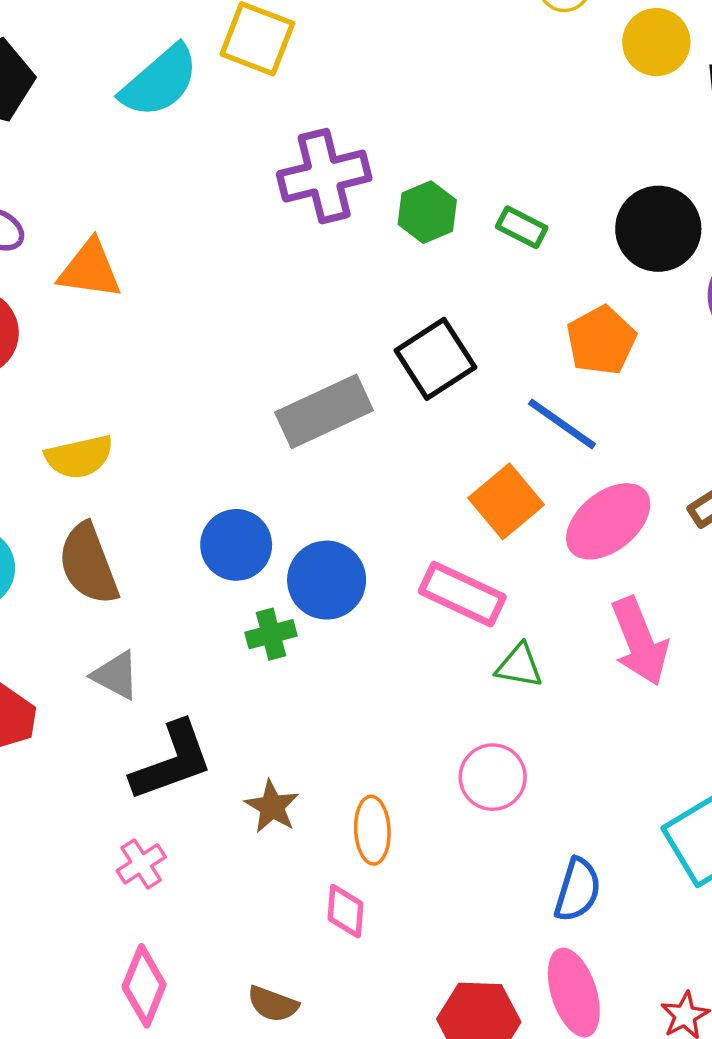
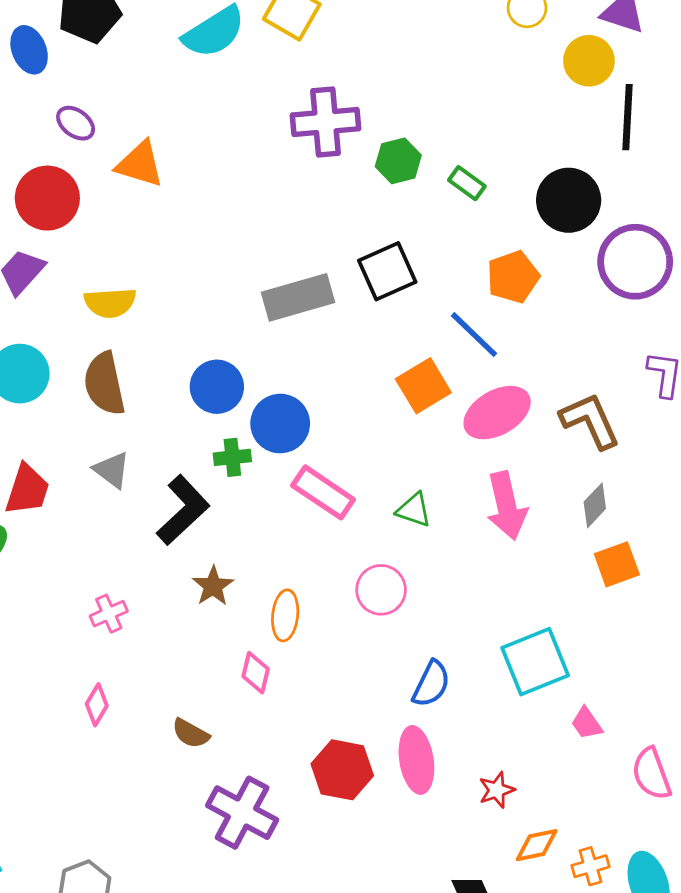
pink rectangle: (462, 594) -> (323, 492), moved
black L-shape: (172, 761) -> (183, 510), moved, turned -32
pink diamond: (144, 986) -> (97, 705), size x0.7

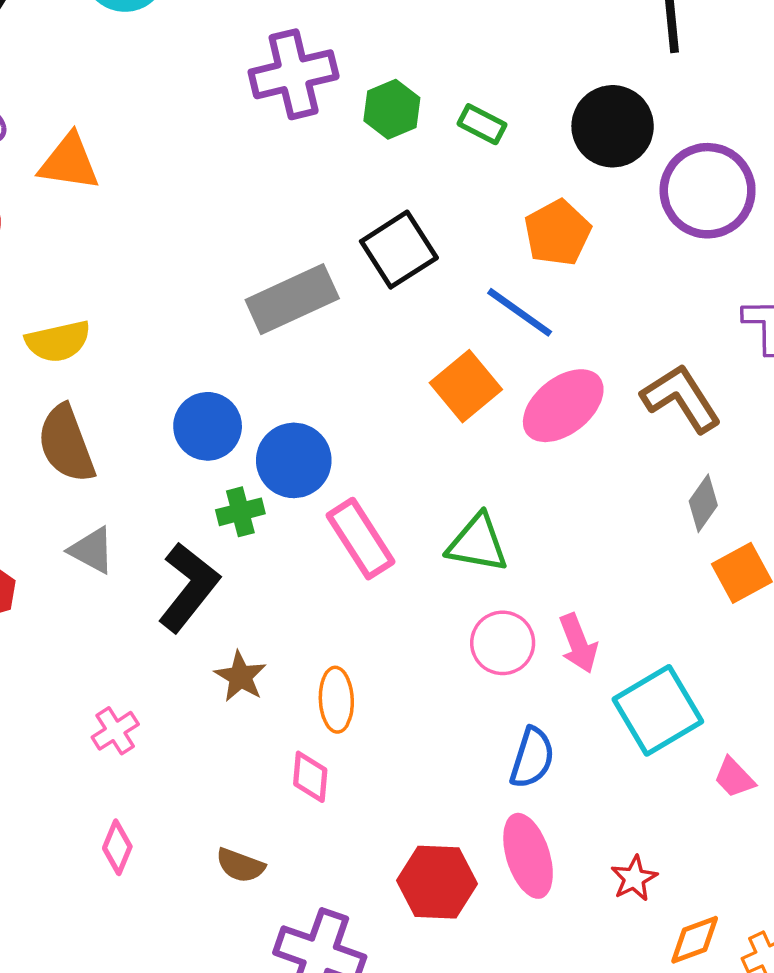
pink rectangle: (323, 492) -> (360, 539), turned 32
pink arrow: (507, 506) -> (578, 643), moved, size x0.7
green triangle: (414, 510) -> (477, 543), size x1.4
pink circle: (381, 590) -> (503, 643), moved

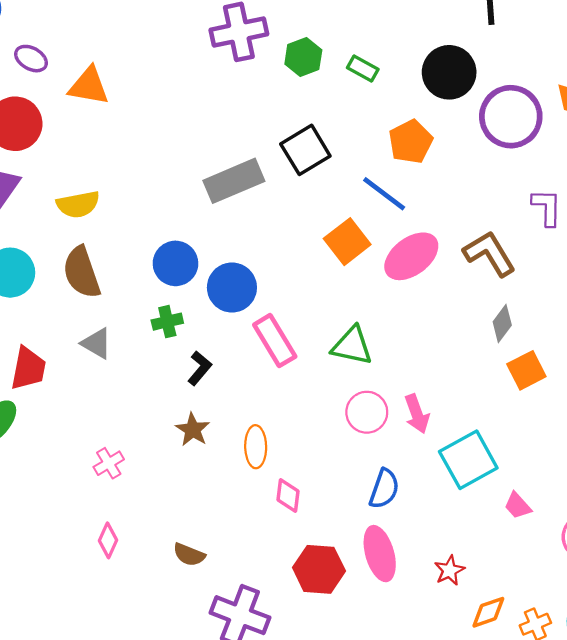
green cross: (240, 512) -> (167, 322), moved
black L-shape: (188, 587) -> (200, 368), moved, size x0.6
pink diamond: (310, 777) -> (288, 496), moved

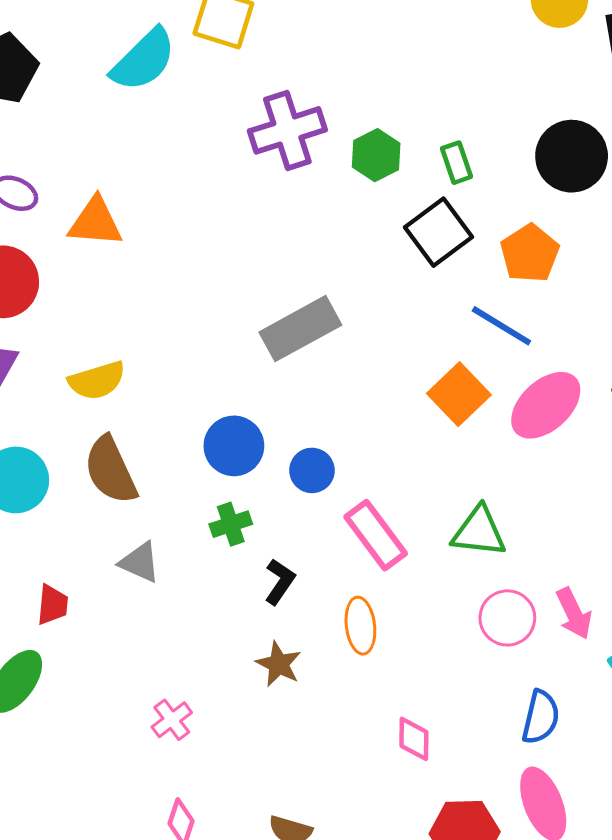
green rectangle: (363, 68) -> (456, 163), turned 48
black square: (305, 150) -> (438, 232), moved
blue circle: (232, 288) -> (312, 470), size x0.7
red trapezoid: (28, 368) -> (52, 605), size x0.7
orange ellipse: (256, 447) -> (360, 626), moved

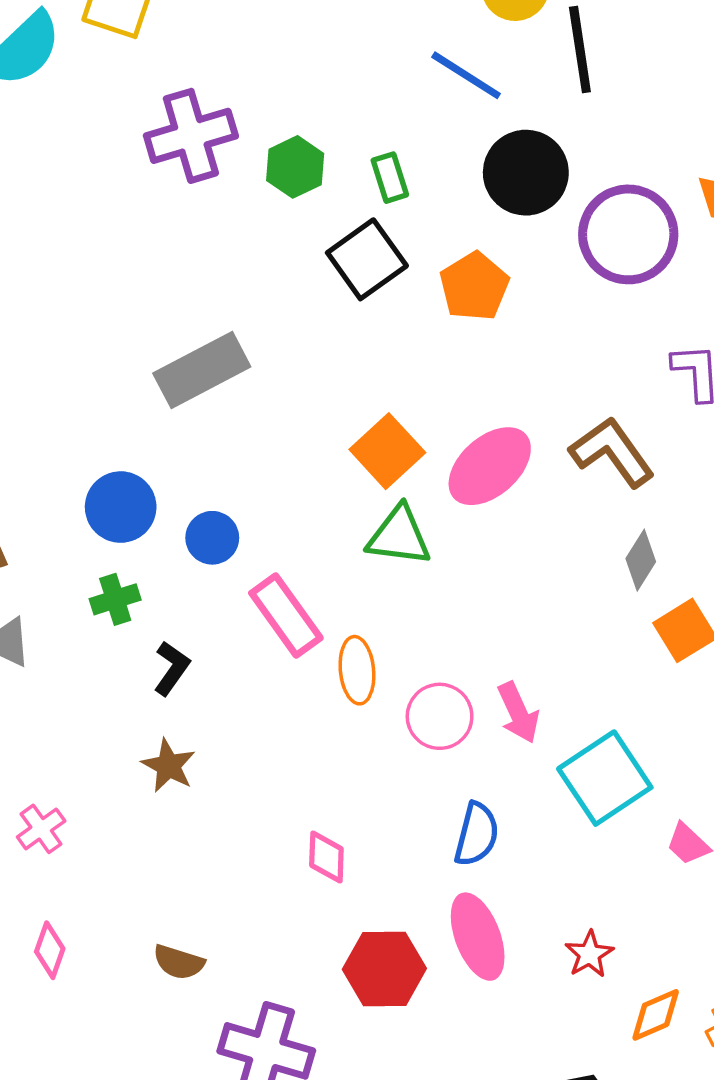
blue line: (501, 326) -> (466, 75), moved
green triangle: (479, 532) -> (399, 536), moved
orange ellipse: (360, 626) -> (357, 670), moved

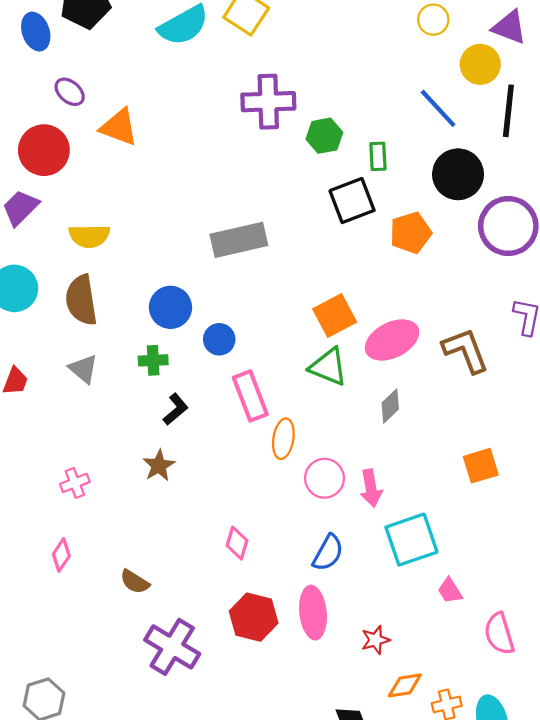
gray diamond: (641, 560) -> (390, 406), moved

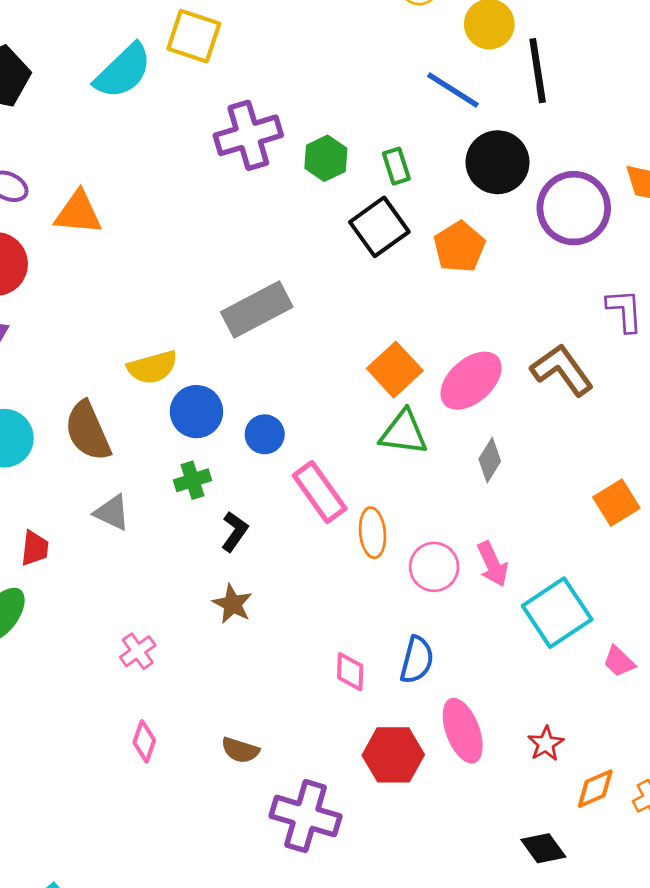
yellow semicircle: (89, 236) -> (152, 367), moved
blue semicircle: (328, 553) -> (417, 660), moved

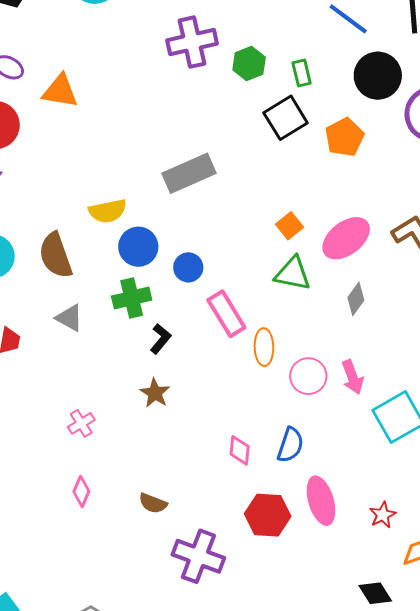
orange square: (395, 370) -> (289, 226), size x0.7
green cross: (193, 480) -> (132, 298), size x1.4

